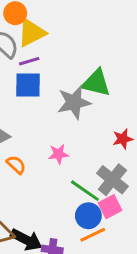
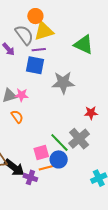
green triangle: (96, 83) -> (84, 45), moved
pink star: (58, 154) -> (22, 95), moved
pink square: (110, 207) -> (41, 153), moved
orange line: (93, 235) -> (48, 167), moved

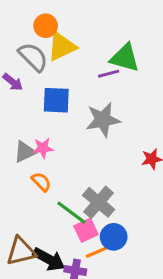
purple line: (39, 50) -> (109, 74), moved
gray cross: (79, 139) -> (99, 202), moved
green line: (59, 142) -> (71, 213), moved

